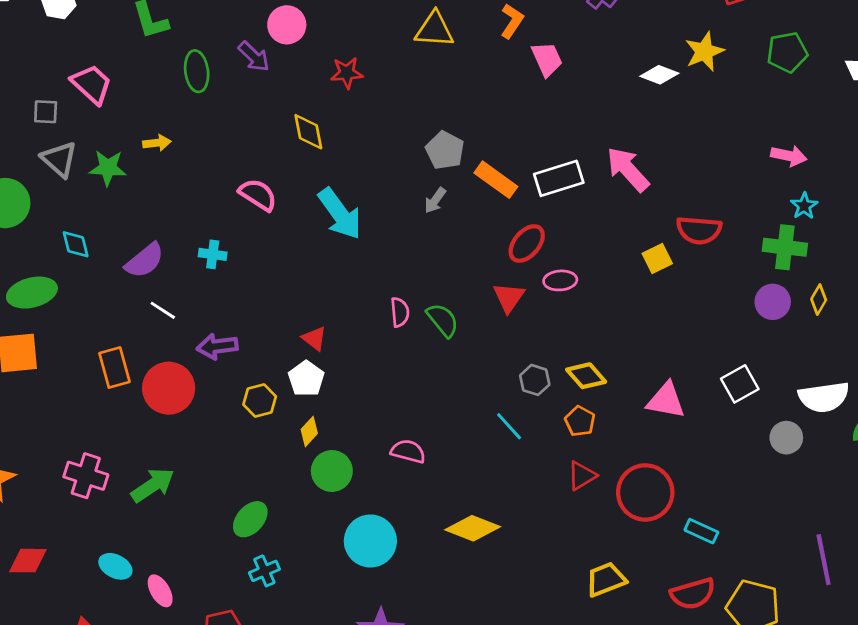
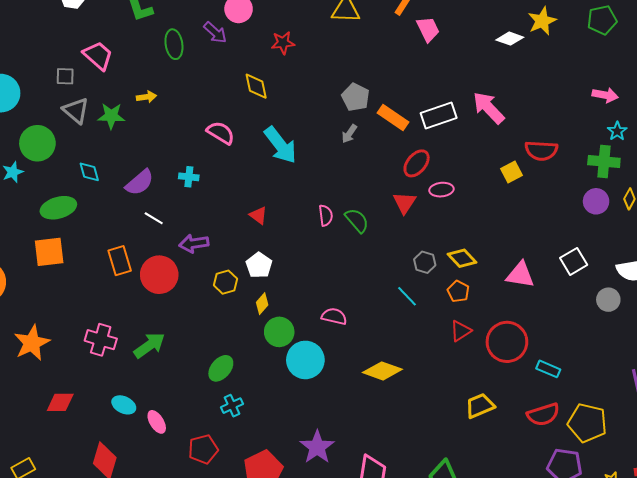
red triangle: (314, 338) -> (258, 215), moved
cyan circle: (370, 541) -> (305, 360), moved

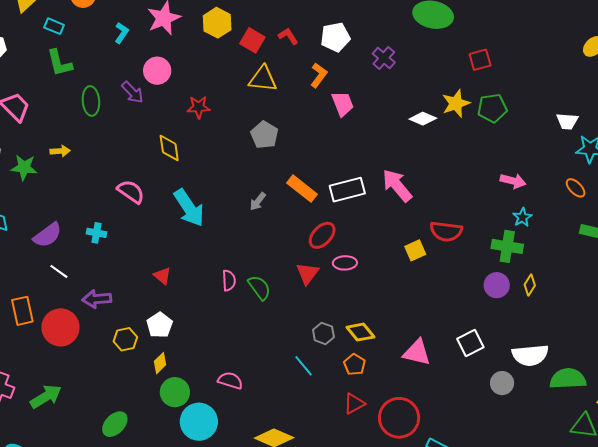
green pentagon: (602, 20) -> (492, 108), moved
gray pentagon: (356, 97) -> (264, 135), moved

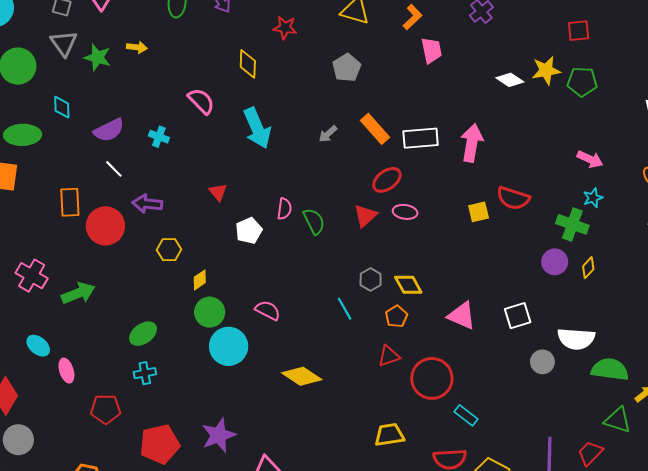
pink arrow: (397, 185) -> (472, 143), turned 39
white pentagon: (160, 325) -> (249, 231), moved

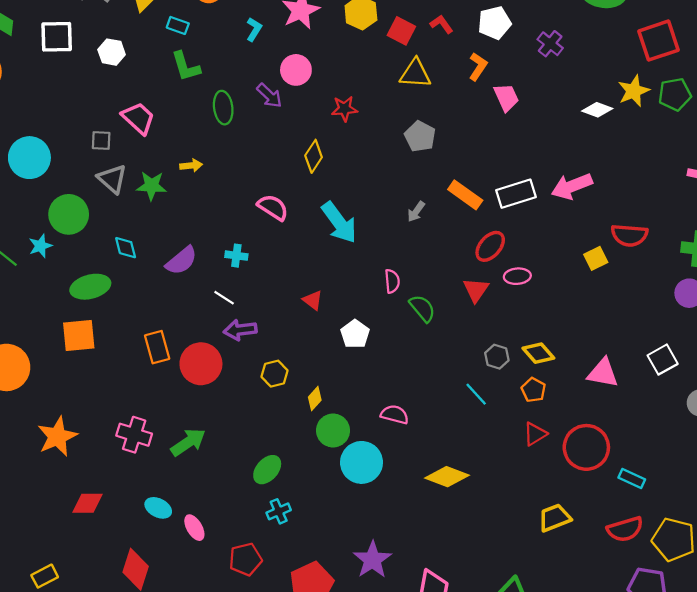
red square: (579, 31) -> (659, 41), size x1.6
yellow diamond: (248, 64) -> (314, 156), turned 44
pink arrow: (472, 143) -> (572, 186), turned -108
white line: (114, 169) -> (224, 298), moved
pink semicircle: (284, 209) -> (392, 281), moved

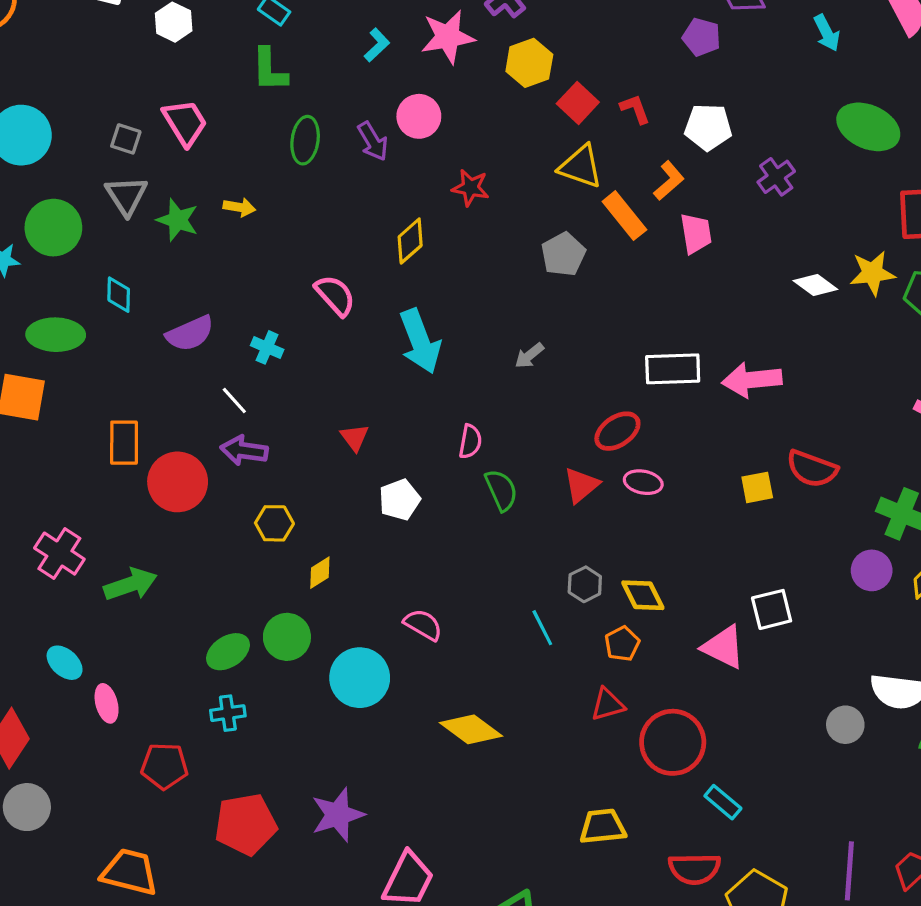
orange rectangle: (465, 195) -> (624, 216), moved
white square: (663, 360) -> (772, 609), moved
green circle: (333, 430) -> (287, 637), moved

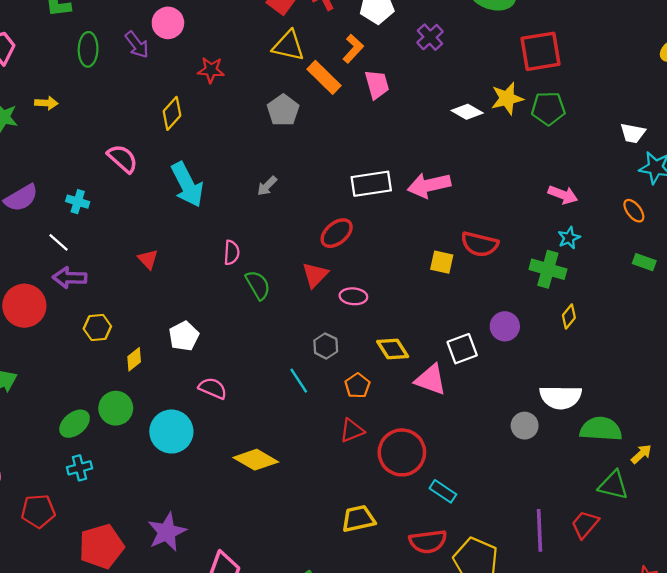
pink ellipse: (643, 482) -> (353, 296), moved
yellow square: (757, 487) -> (442, 262), turned 30
white pentagon: (399, 500) -> (184, 336), moved
purple circle: (872, 570) -> (505, 326), moved
yellow diamond: (643, 595) -> (393, 349), moved

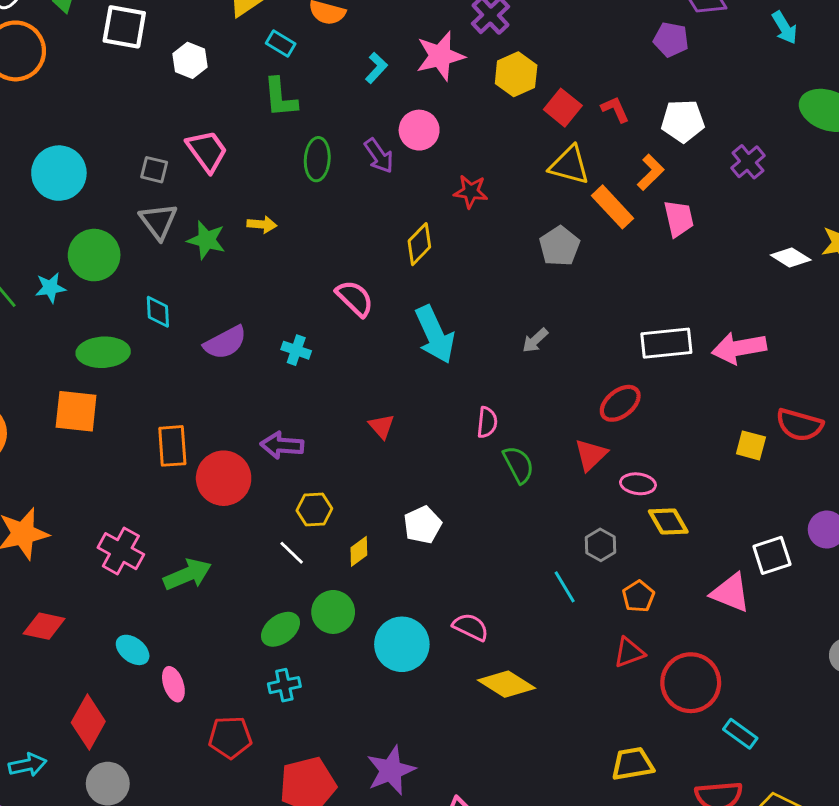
white line: (58, 242) -> (292, 553), moved
yellow diamond: (393, 349) -> (668, 521), moved
pink semicircle: (213, 388) -> (471, 627), moved

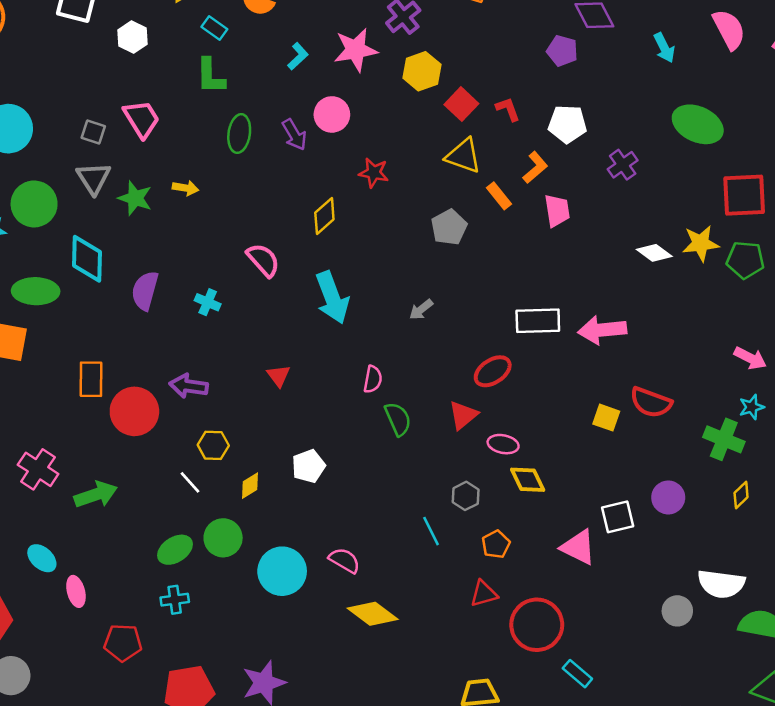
orange rectangle: (613, 207) -> (499, 196), size x0.7
cyan diamond: (158, 312) -> (87, 259), size x1.6
purple semicircle: (225, 342) -> (145, 291), turned 129

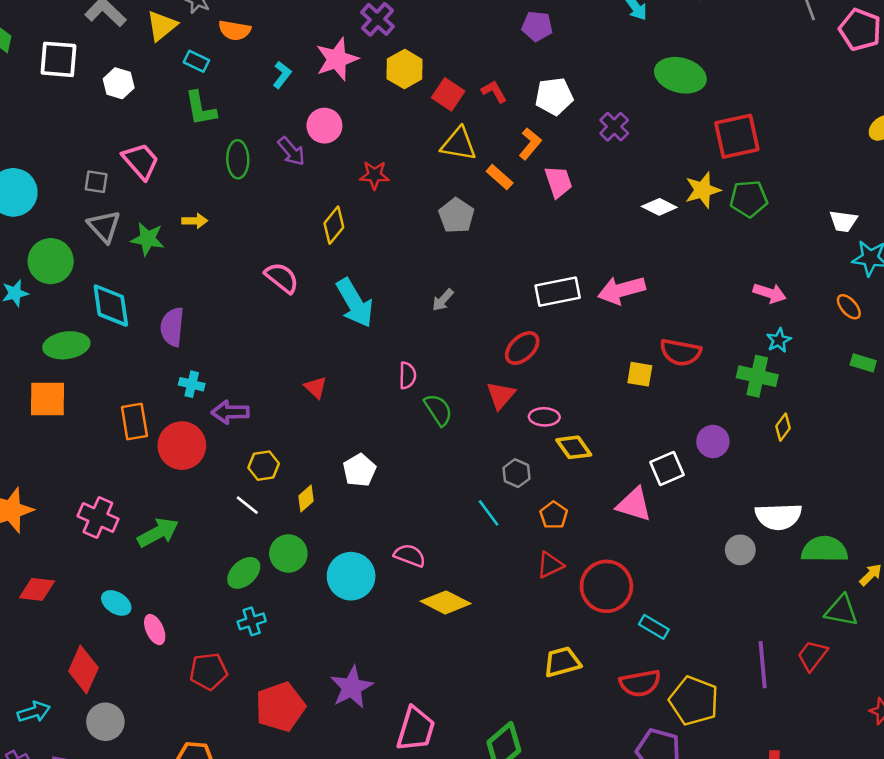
cyan cross: (208, 302) -> (192, 384), moved

